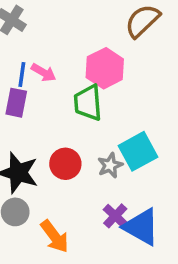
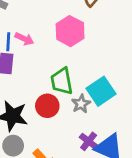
green trapezoid: (88, 103) -> (62, 81), moved

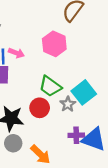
green trapezoid: (62, 81) -> (50, 86), turned -40
purple cross: (89, 141) -> (76, 135), turned -35

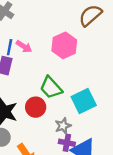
gray star: (68, 104) -> (63, 126), moved

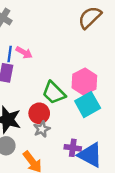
pink hexagon: (64, 45) -> (84, 82), moved
gray star: (63, 126) -> (42, 129), moved

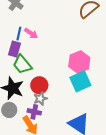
green trapezoid: (54, 93) -> (22, 64), moved
purple cross: (73, 148) -> (34, 112), moved

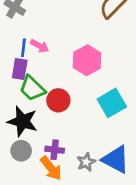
pink hexagon: (79, 62) -> (87, 60), moved
red circle: (39, 85) -> (58, 100), moved
gray star: (40, 99) -> (86, 162), moved

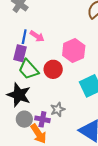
red circle: (58, 100) -> (53, 69), moved
gray circle: (21, 151) -> (24, 119), moved
gray star: (86, 162) -> (58, 109), moved

